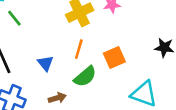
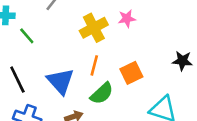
blue triangle: (45, 63) -> (60, 81), size x1.6

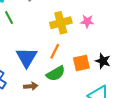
black star: (182, 61) -> (103, 61), moved

